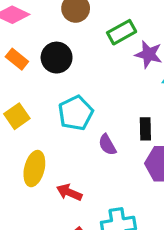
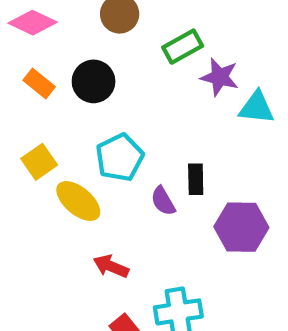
black rectangle: (145, 129) -> (196, 179), moved
yellow ellipse: (34, 169) -> (78, 201), moved, turned -64

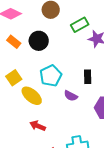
black rectangle: (196, 179) -> (88, 77), moved
purple semicircle: (163, 201) -> (71, 96), turned -32
red arrow: (111, 266) -> (38, 126), moved

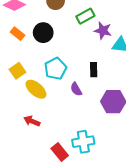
purple semicircle: (71, 96) -> (76, 89), turned 32
red arrow: (38, 126) -> (32, 121), moved

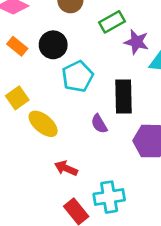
cyan pentagon: (56, 69) -> (78, 76), moved
black rectangle: (94, 70) -> (124, 97), size x1.6
red arrow: (32, 121) -> (66, 168), moved

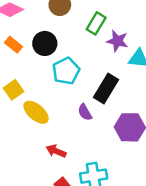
green rectangle: (112, 22) -> (96, 23), turned -30
black rectangle: (124, 97) -> (106, 89), turned 32

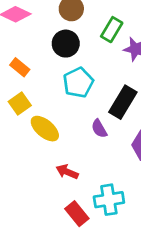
black circle: (45, 43) -> (66, 44), moved
orange rectangle: (14, 45) -> (20, 67), moved

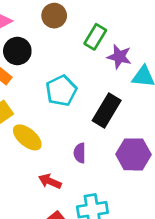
black circle: (66, 44) -> (17, 51), moved
purple semicircle: (99, 129) -> (80, 153), moved, turned 30

